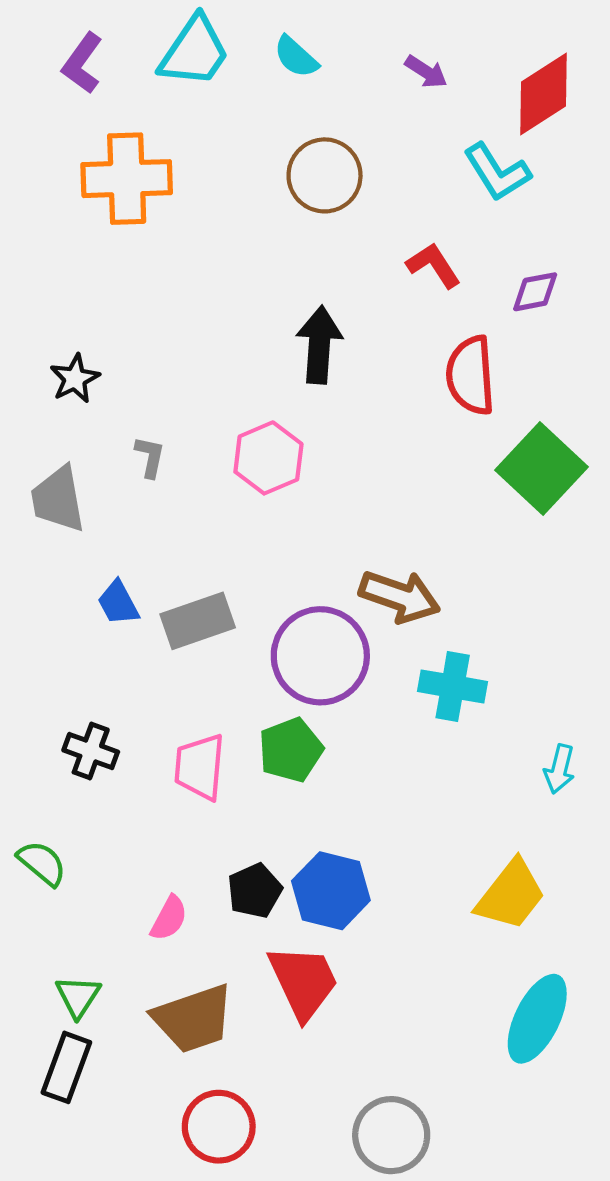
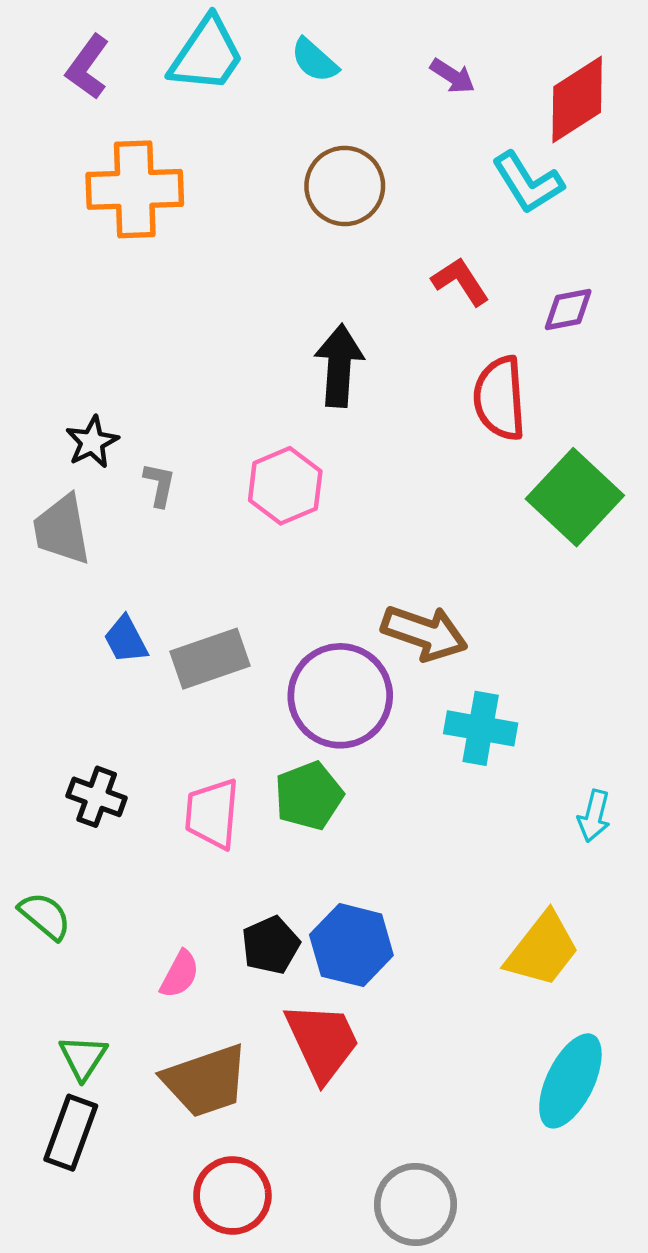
black star: (75, 379) -> (92, 442), moved

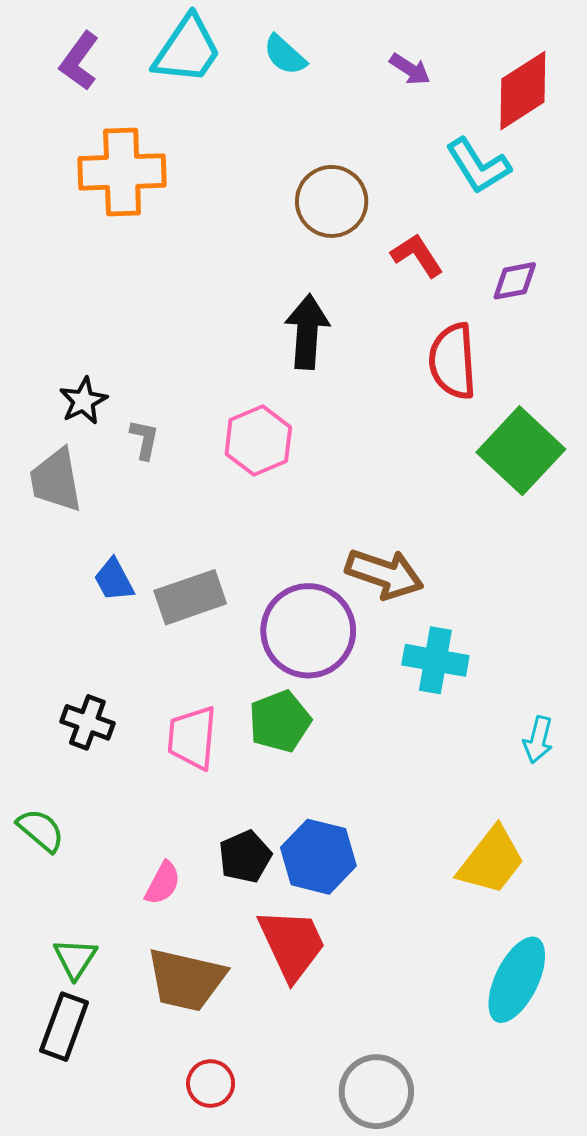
brown circle: (345, 186) -> (332, 201), moved
brown trapezoid: (205, 1081) -> (186, 980), turned 32
red circle: (232, 1195) -> (211, 1084), size x0.7

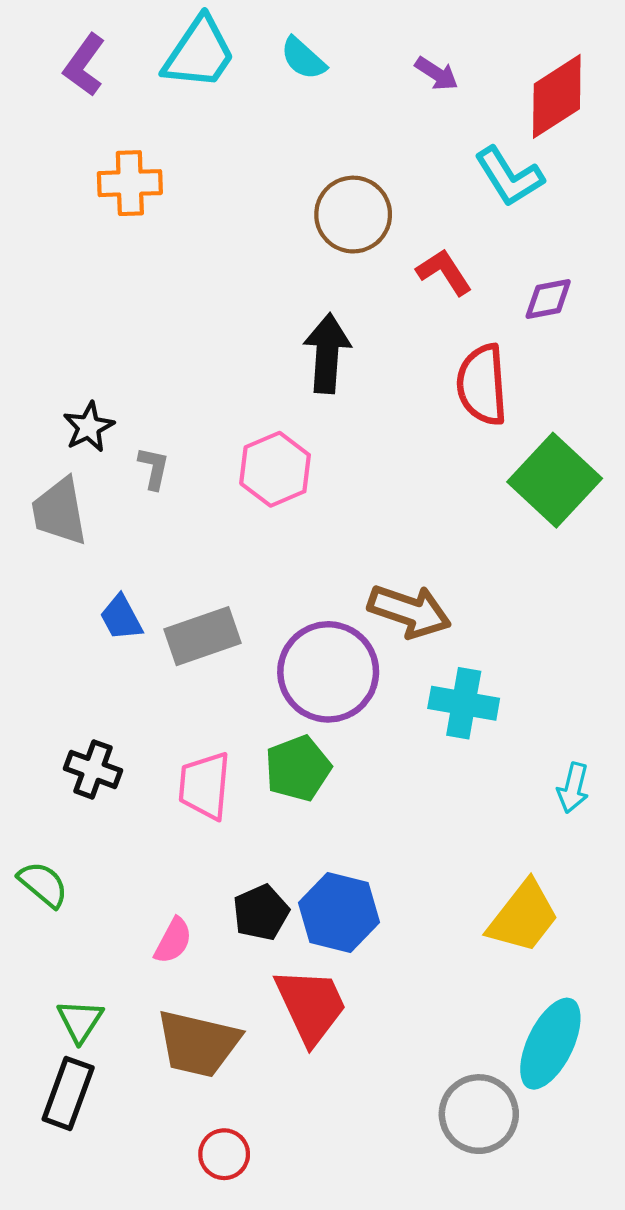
orange cross: (122, 172) -> (130, 183), size x0.7
gray circle: (376, 1092) -> (479, 1114), moved

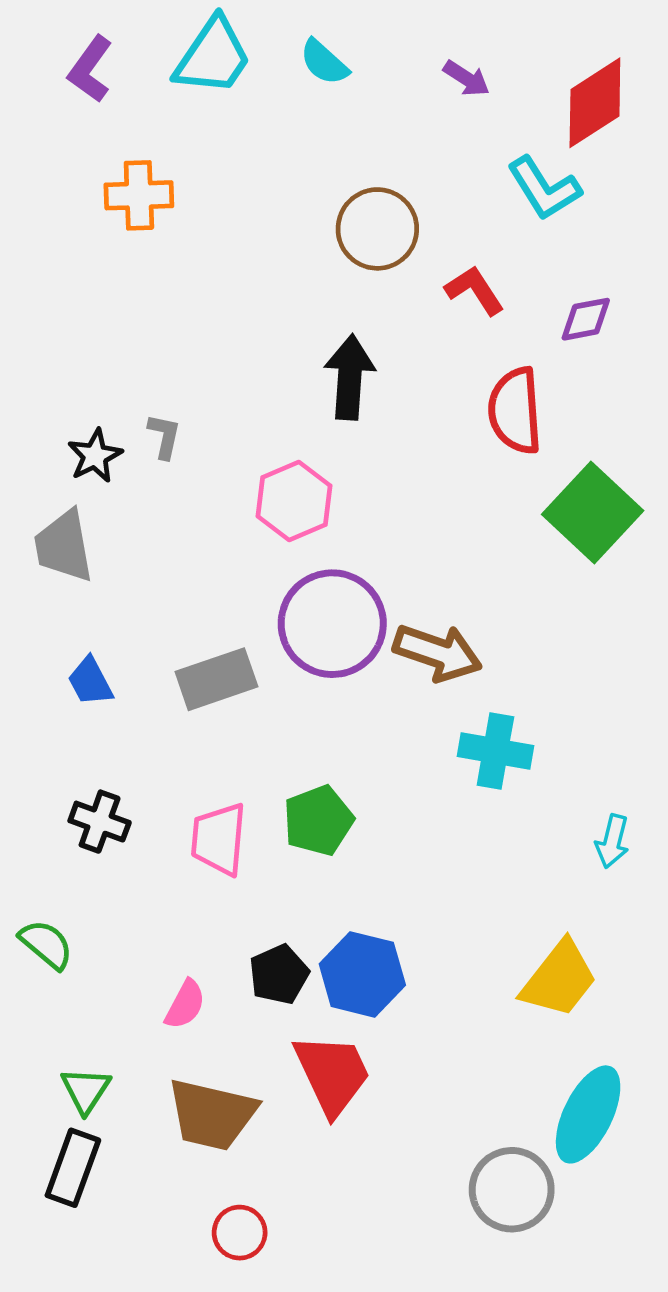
gray L-shape: (154, 468) -> (164, 436), moved
blue trapezoid: (121, 618) -> (90, 682), moved
purple circle: (328, 672) -> (332, 624), moved

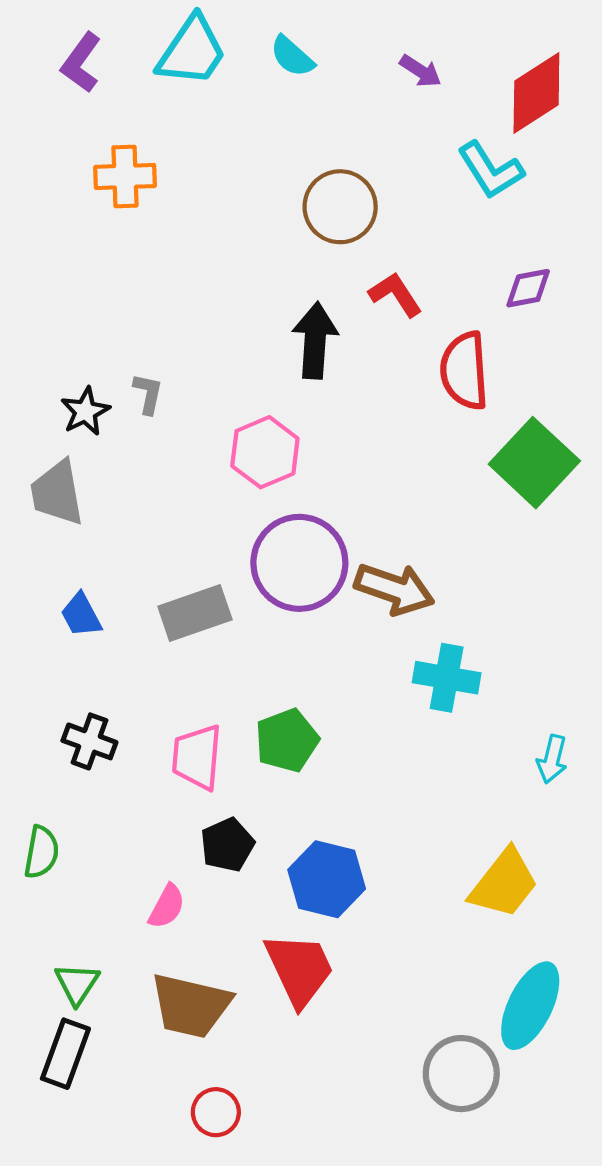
red L-shape: (475, 290) -> (395, 294), moved
green semicircle: (46, 944) -> (41, 852), turned 60
black pentagon: (279, 974) -> (227, 845), moved

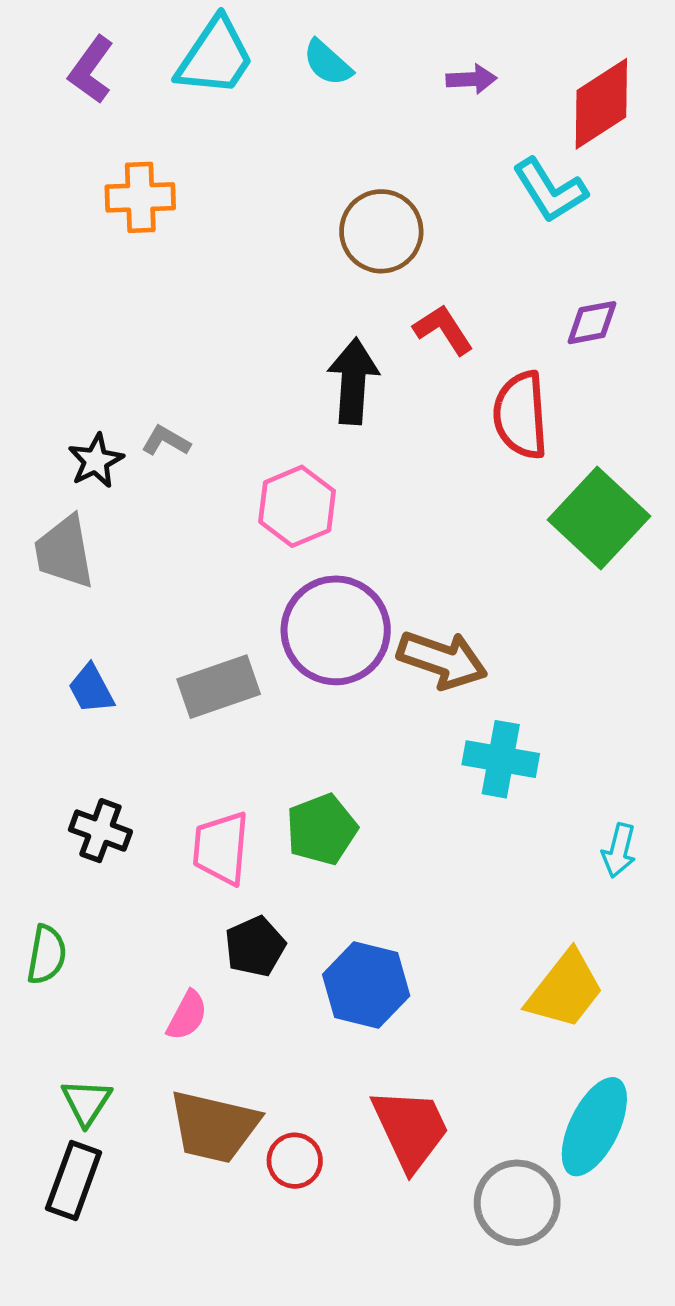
purple arrow: (421, 71) -> (471, 79), turned -36
gray L-shape: (148, 394) -> (166, 441), turned -72
red trapezoid: (299, 969) -> (411, 1129), moved
red circle: (216, 1112) -> (295, 1161), moved

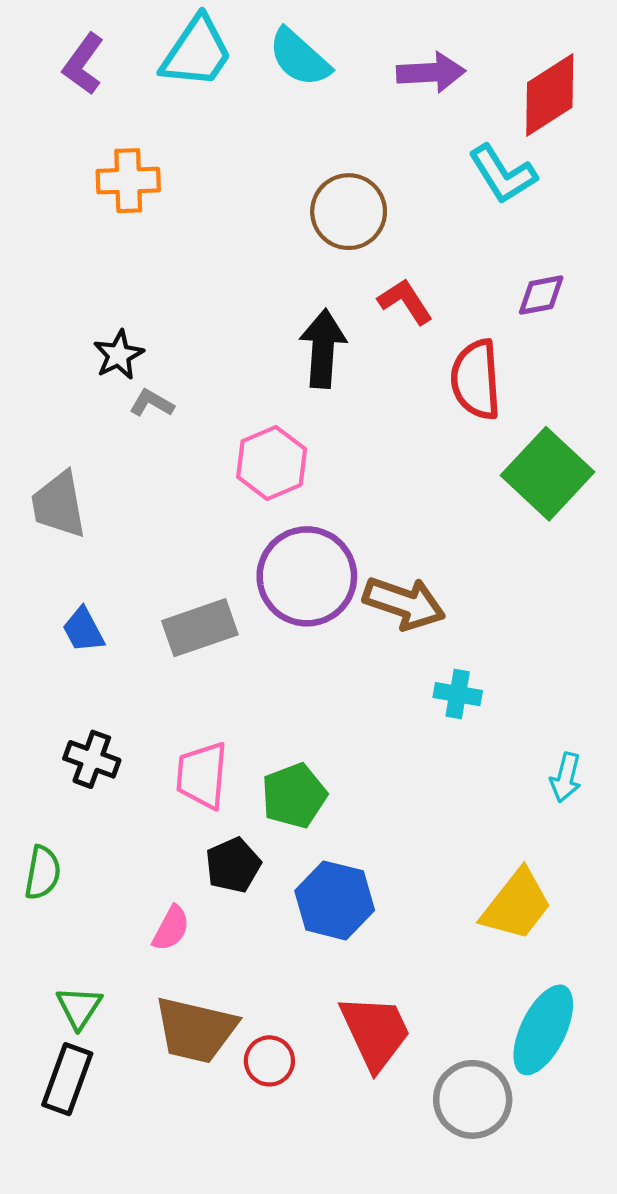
cyan semicircle: (328, 63) -> (299, 58), size x1.4
purple arrow: (471, 79) -> (431, 73), size x1.5
black star: (96, 461) -> (119, 355), moved
cyan cross: (501, 759) -> (458, 694), size x0.7
green pentagon: (322, 829) -> (294, 796), moved

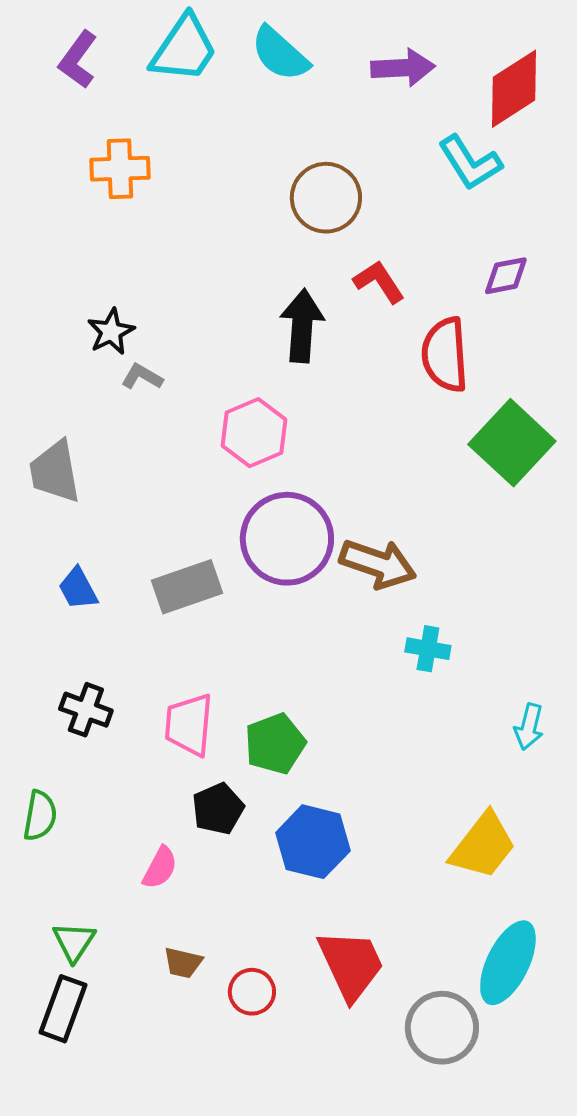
brown trapezoid: (196, 1030) -> (183, 963), size x0.5

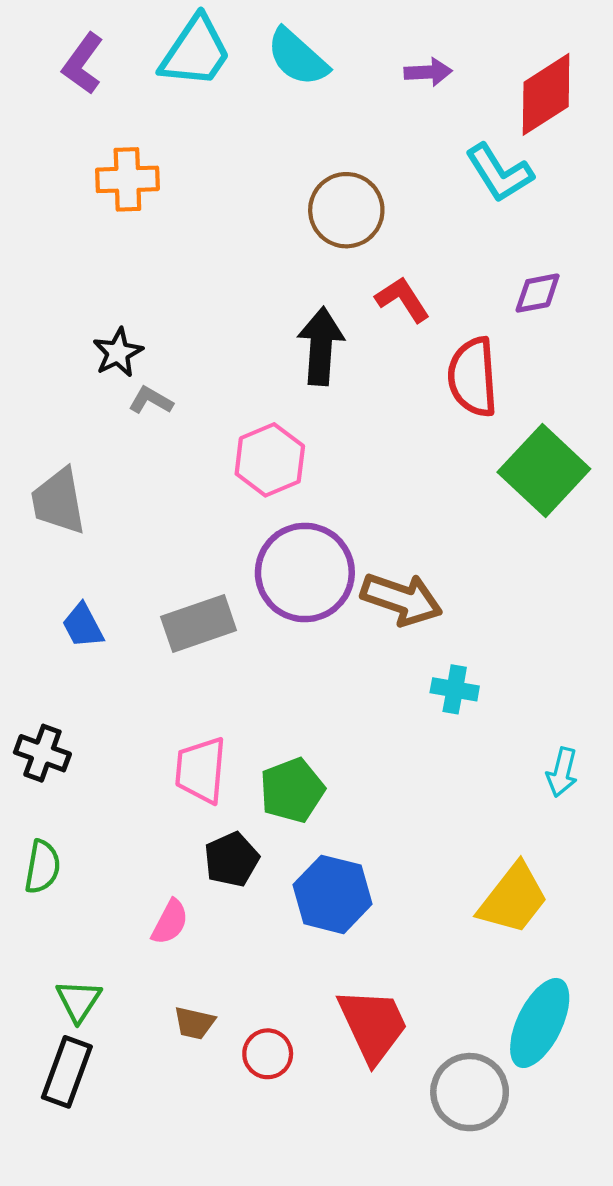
purple arrow: (403, 68) -> (428, 72), size x0.7
black cross: (86, 710) -> (42, 753), moved

